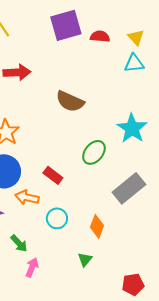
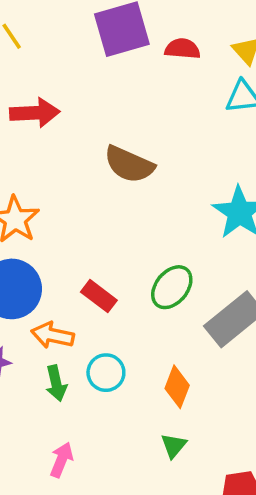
green ellipse: (94, 152) -> (172, 287), moved
green arrow: (19, 243) -> (56, 383), moved, turned 30
green triangle: (85, 259) -> (174, 446), moved

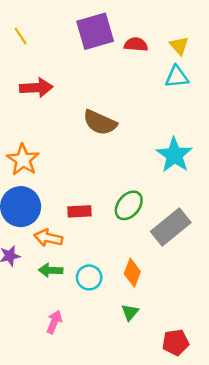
red rectangle: (99, 296) -> (79, 211), turned -40
cyan circle: (106, 373) -> (89, 277), moved
green arrow: (56, 383) -> (51, 270), turned 105

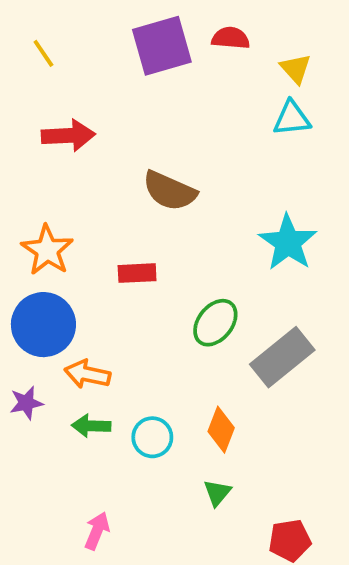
red semicircle: (136, 44) -> (231, 38), moved
red rectangle: (79, 211) -> (137, 273), moved
pink arrow: (54, 322) -> (97, 531), moved

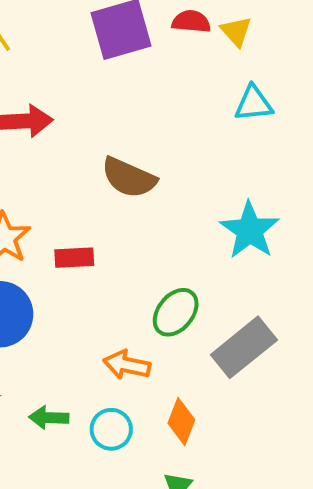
yellow triangle: (296, 69) -> (236, 31), moved
red rectangle: (137, 273) -> (74, 258), moved
orange arrow: (87, 374) -> (127, 365), moved

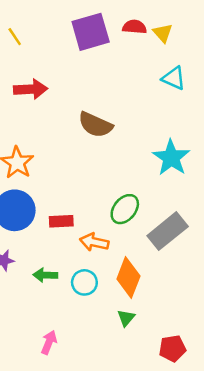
cyan triangle: (254, 104) -> (174, 78), turned 30
red rectangle: (74, 258) -> (61, 221), moved
orange diamond: (181, 421) -> (128, 278), size x1.4

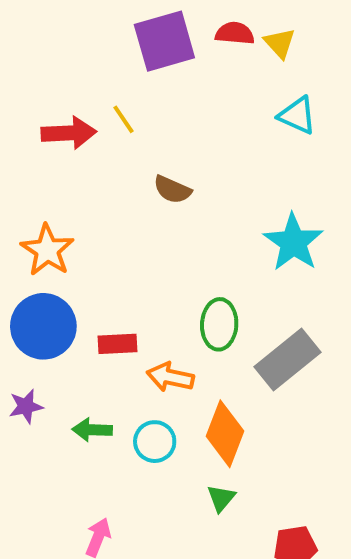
yellow line: (15, 37) -> (123, 119), moved
brown semicircle: (95, 125) -> (172, 190), size x0.7
green ellipse: (125, 209) -> (219, 324), turned -36

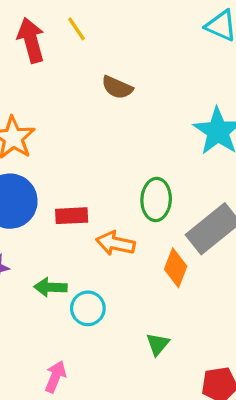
red arrow: (69, 133) -> (31, 40), turned -102
orange diamond: (225, 434) -> (176, 268), moved, size x0.7
cyan circle: (155, 442) -> (88, 308), moved

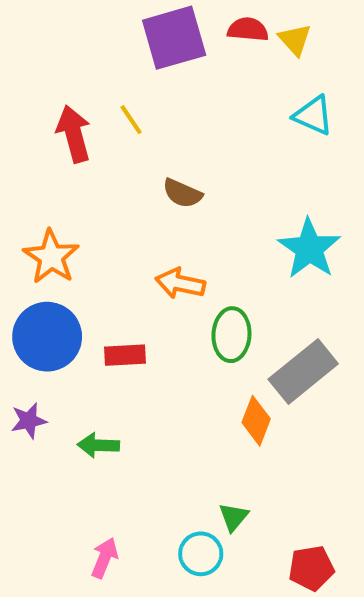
orange arrow: (115, 243) -> (180, 283), moved
cyan circle: (88, 308) -> (201, 554), moved

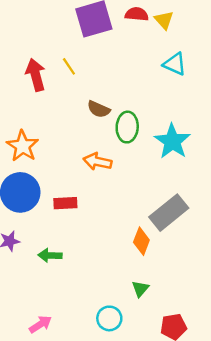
green ellipse: (231, 335) -> (127, 127), moved
green triangle: (234, 517) -> (140, 289), moved
pink arrow: (104, 558) -> (40, 324), moved, turned 35

